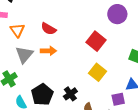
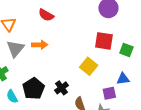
red semicircle: (49, 29) -> (46, 15), moved
red square: (96, 41) -> (104, 41), moved, turned -30

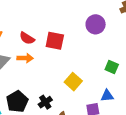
red semicircle: (46, 15) -> (27, 38), moved
red square: (104, 41) -> (55, 41), moved

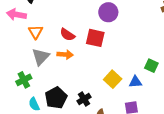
purple circle: (96, 24) -> (108, 12), moved
blue triangle: (107, 96) -> (135, 82), moved

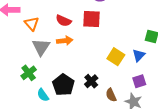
blue triangle: (135, 82) -> (139, 55), turned -32

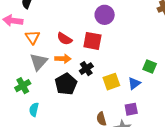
yellow square: (116, 57) -> (111, 82), turned 30
black cross: (91, 81) -> (86, 69), moved
black pentagon: (63, 85) -> (66, 84), moved
cyan semicircle: (43, 95) -> (34, 110), turned 40

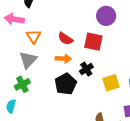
gray triangle: (39, 62) -> (28, 60), moved
cyan semicircle: (34, 110) -> (11, 106), moved

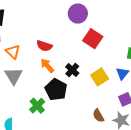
red square: (93, 42) -> (93, 39), moved, turned 36
orange arrow: (63, 59) -> (47, 66), turned -119
green cross: (22, 84) -> (37, 106), moved

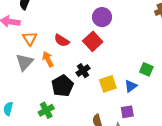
red square: (93, 39) -> (93, 41), moved
orange arrow: (47, 66) -> (48, 59), moved
green cross: (37, 106) -> (46, 110), moved

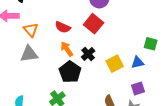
orange arrow: (48, 59) -> (67, 49), moved
gray triangle: (25, 62) -> (29, 54), turned 48
blue triangle: (131, 86) -> (138, 62), turned 32

